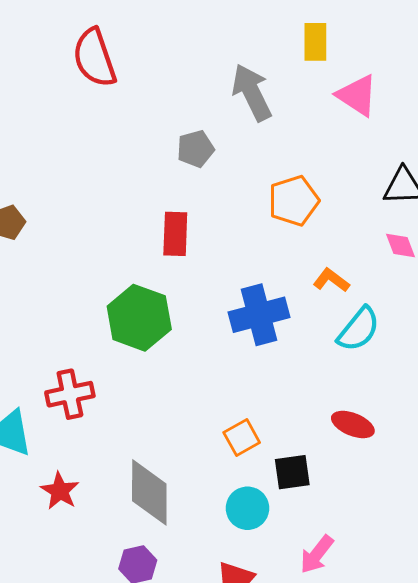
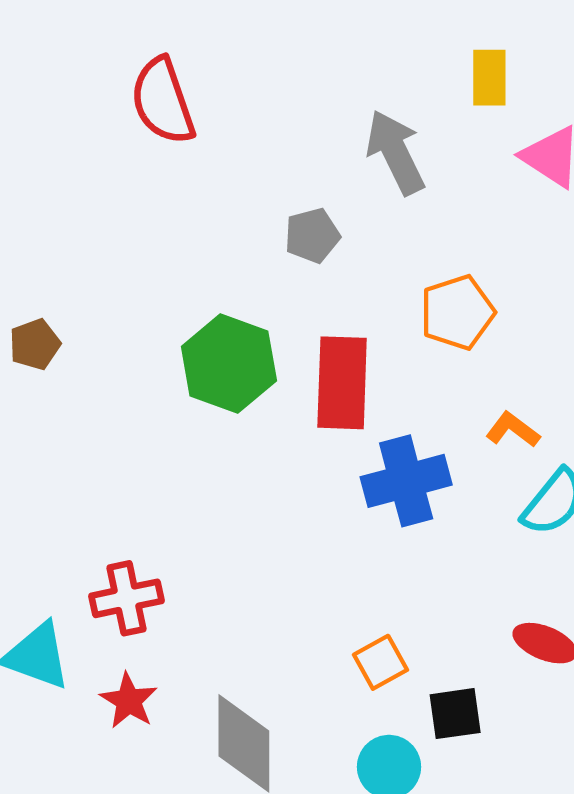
red rectangle: (175, 234) -> (342, 383), moved, size x1.4
green hexagon: (139, 318) -> (229, 364), moved
red star: (60, 491) -> (129, 701), moved

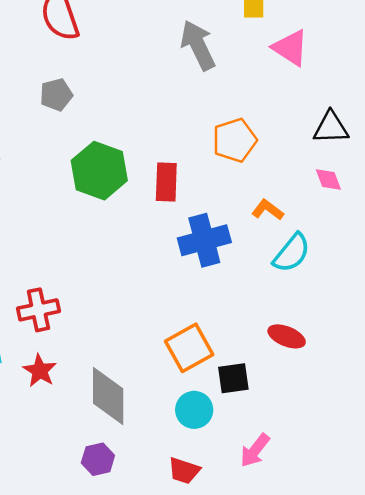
gray pentagon: (312, 236) -> (56, 95), moved
red rectangle: (342, 383) -> (166, 182), size x0.7
orange square: (380, 662) -> (189, 348), size x1.5

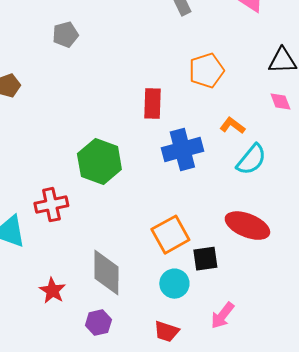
green hexagon: (99, 171) -> (99, 162), moved
red ellipse: (287, 336) -> (247, 226), size x1.5
red star: (40, 371) -> (52, 291), moved

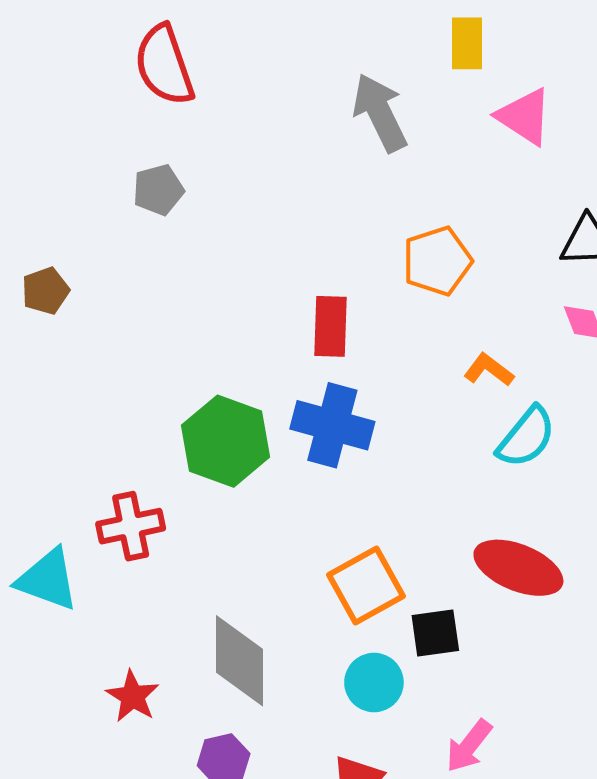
blue cross: (182, 150) -> (332, 425), moved, turned 30

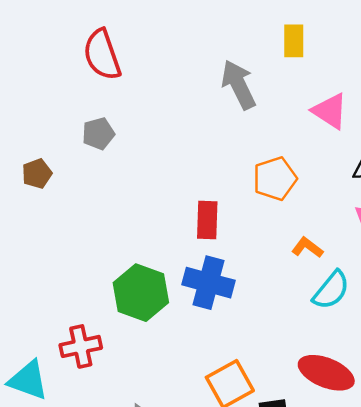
pink triangle: (524, 117) -> (330, 111), moved
brown pentagon: (46, 291) -> (37, 174), moved

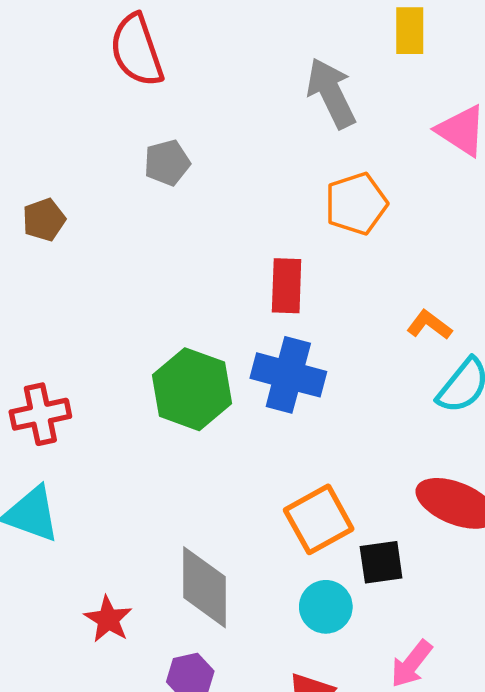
gray pentagon: (98, 134) -> (167, 163), moved
orange pentagon: (275, 179) -> (356, 204), moved
red cross: (81, 346) -> (40, 414), moved

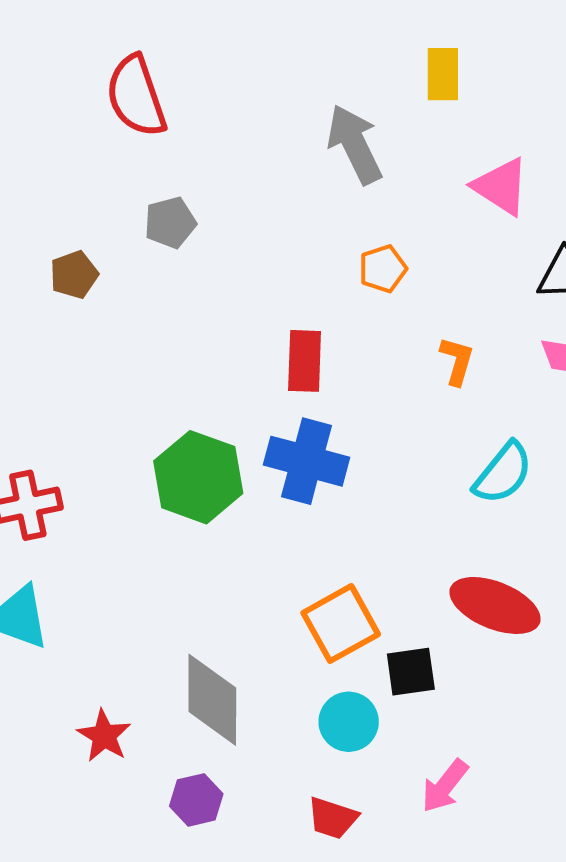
orange pentagon: (356, 204) -> (383, 269), size x0.7
brown pentagon: (44, 220) -> (74, 275), moved
orange L-shape: (429, 325) -> (457, 361), moved, turned 69

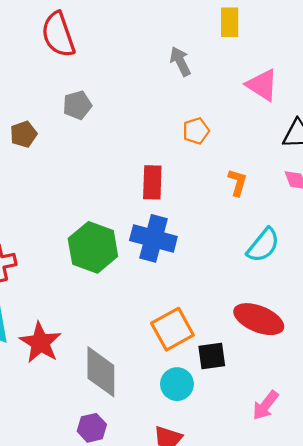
gray arrow: (355, 144) -> (180, 61), size x0.7
red star: (104, 736) -> (40, 343), moved, size x1.4
pink arrow: (445, 786) -> (265, 405), moved

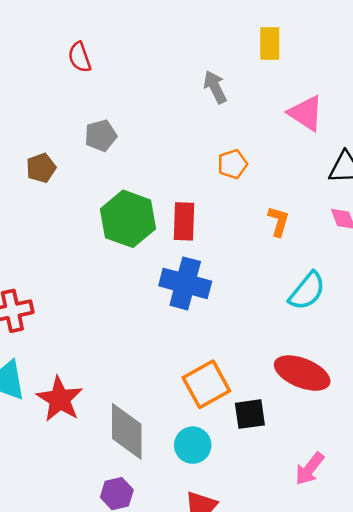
red semicircle: (58, 35) -> (80, 57), size x0.6
green hexagon: (93, 247) -> (128, 219), moved
cyan circle: (177, 384) -> (193, 445), moved

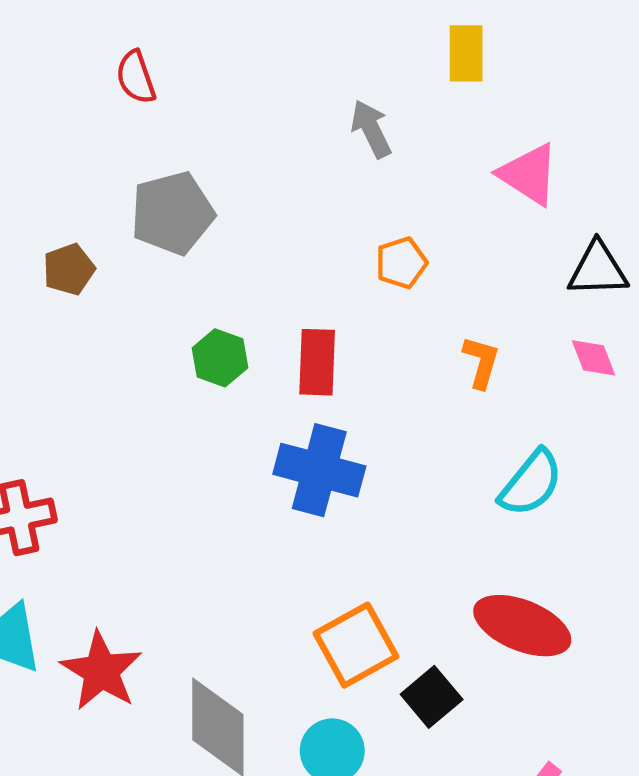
gray pentagon: (101, 136) -> (172, 213), size x1.5
green hexagon: (128, 219) -> (220, 358), size x0.6
black square: (250, 414) -> (432, 697), turned -32

